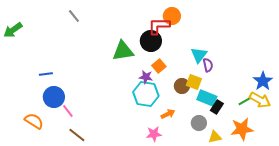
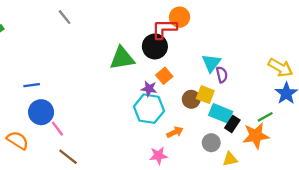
yellow arrow: (260, 100) -> (280, 68), moved
orange star: (242, 129) -> (256, 136), moved

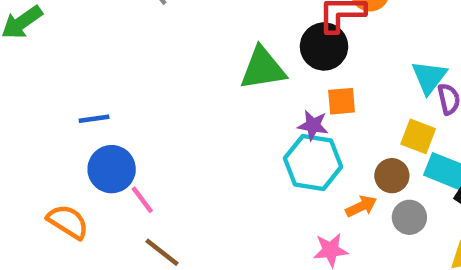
orange square: (164, 76) -> (342, 101), turned 35
brown circle: (191, 99) -> (392, 176), moved
gray circle: (211, 143) -> (409, 217), moved

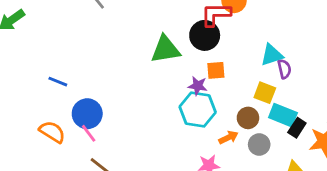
cyan triangle: (429, 77) -> (272, 55), turned 35
blue line: (94, 119) -> (58, 82), turned 30
blue circle: (112, 169) -> (87, 114), moved
orange semicircle: (68, 222) -> (52, 132), moved

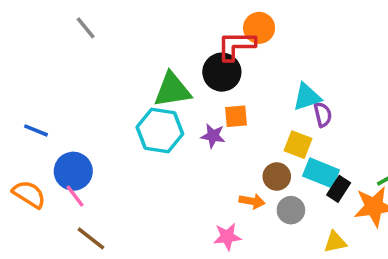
cyan hexagon: (198, 110) -> (160, 130), moved
orange arrow: (228, 137) -> (252, 201), turned 36

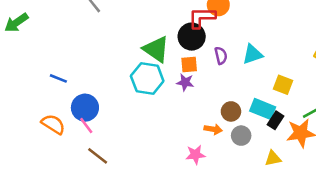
green triangle: (172, 90) -> (156, 49), turned 44
purple semicircle: (323, 115) -> (221, 56), moved
orange square: (236, 116) -> (189, 64), moved
yellow square: (298, 145) -> (283, 85), moved

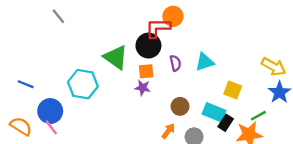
cyan hexagon: (147, 78) -> (83, 84), moved
brown circle: (231, 111) -> (180, 106), moved
orange arrow: (213, 129) -> (168, 131), turned -63

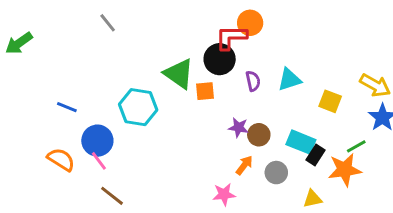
orange square: (146, 71) -> (205, 91), moved
purple star: (143, 88) -> (238, 127), moved
yellow square: (233, 90) -> (330, 101), moved

